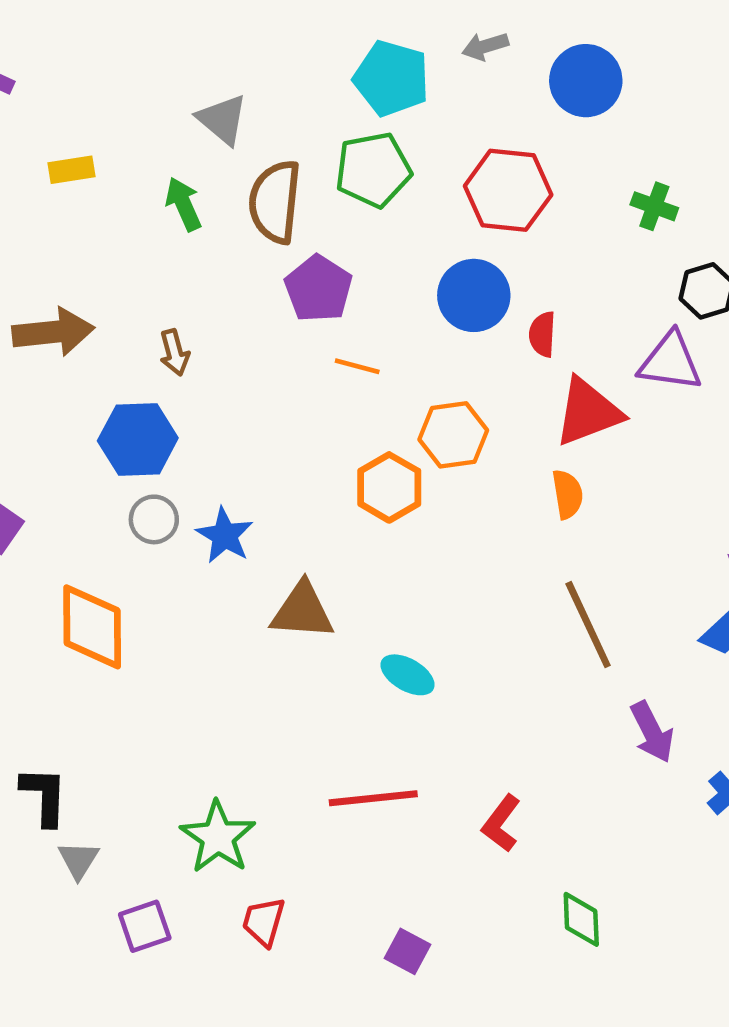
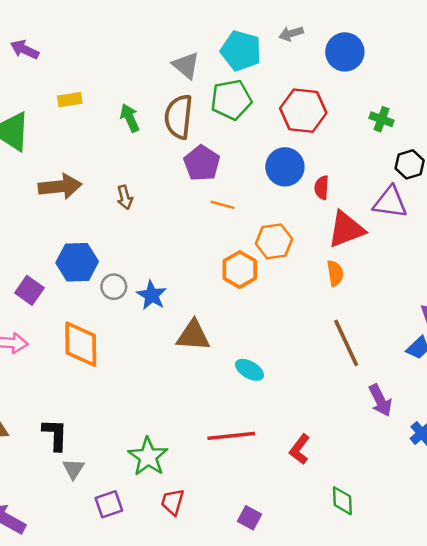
gray triangle: (222, 119) -> (186, 65), moved
blue hexagon: (138, 439) -> (77, 262), moved

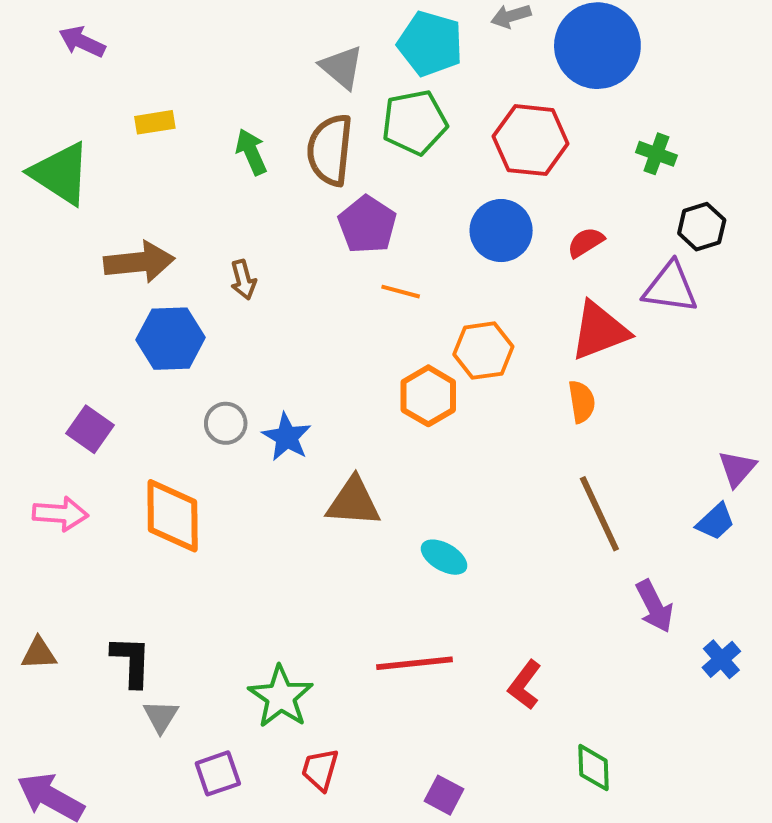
blue circle: (345, 52) -> (597, 46), size x1.4
red semicircle: (322, 188) -> (586, 242), moved, turned 55
blue hexagon: (77, 262) -> (171, 339), moved

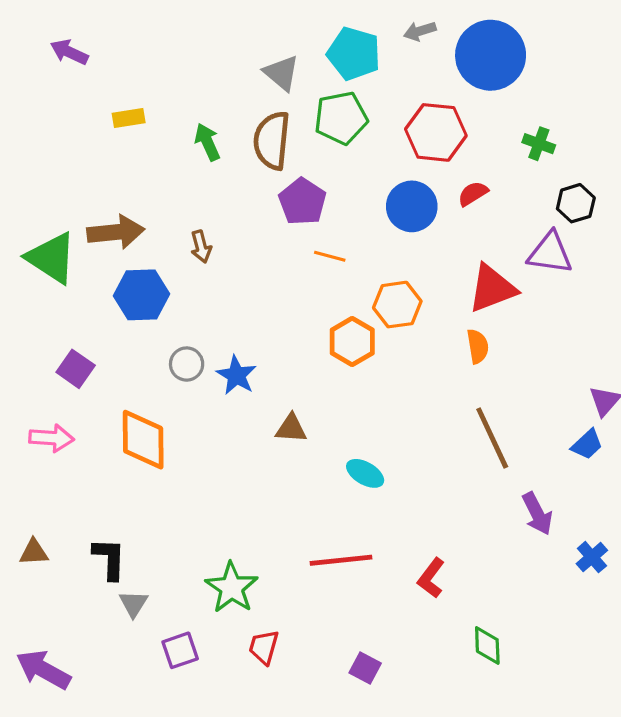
green triangle: (60, 173) -> (51, 258), moved
red semicircle: (586, 242) -> (473, 194), moved
brown triangle: (354, 502) -> (291, 428), size x0.7

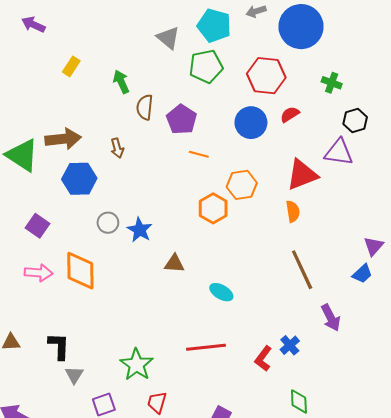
yellow rectangle: (129, 118) -> (71, 66), turned -48
brown semicircle: (272, 140) -> (145, 107), moved, size x0.7
pink arrow: (51, 438) -> (39, 273), moved
blue cross: (592, 557) -> (290, 345), moved

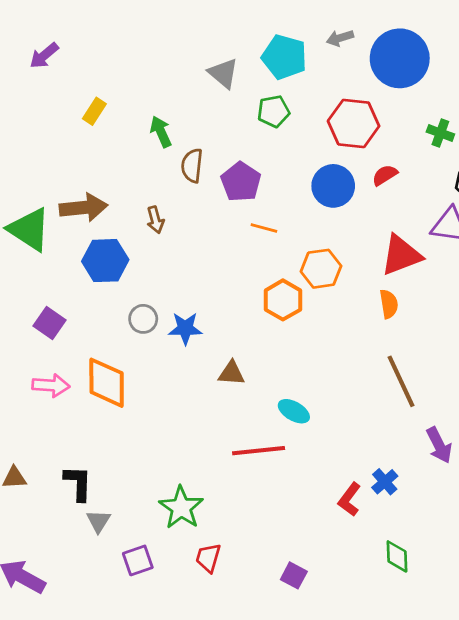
purple arrow: (33, 25) -> (44, 56), turned -65
green pentagon: (206, 66) -> (273, 111), size x0.7
blue star: (140, 230) -> (185, 328), turned -30
red line: (206, 347) -> (259, 451), moved

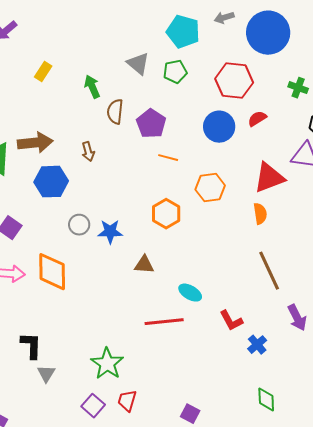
gray triangle: (223, 73) -> (138, 64), moved
orange hexagon: (283, 300) -> (166, 214), moved
red L-shape: (349, 499) -> (231, 321), moved, turned -65
purple square: (138, 560) -> (93, 406), moved, turned -30

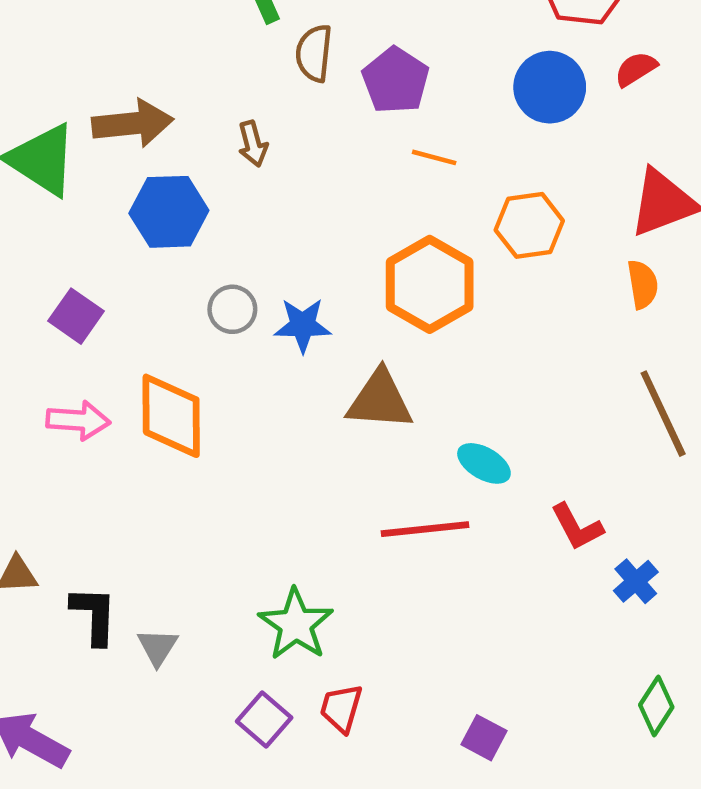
orange hexagon: (166, 214) -> (430, 284), size x1.4
brown triangle: (144, 265) -> (380, 400), size x1.5
black L-shape: (31, 346) -> (94, 615), moved
green diamond: (266, 400) -> (656, 706), turned 35

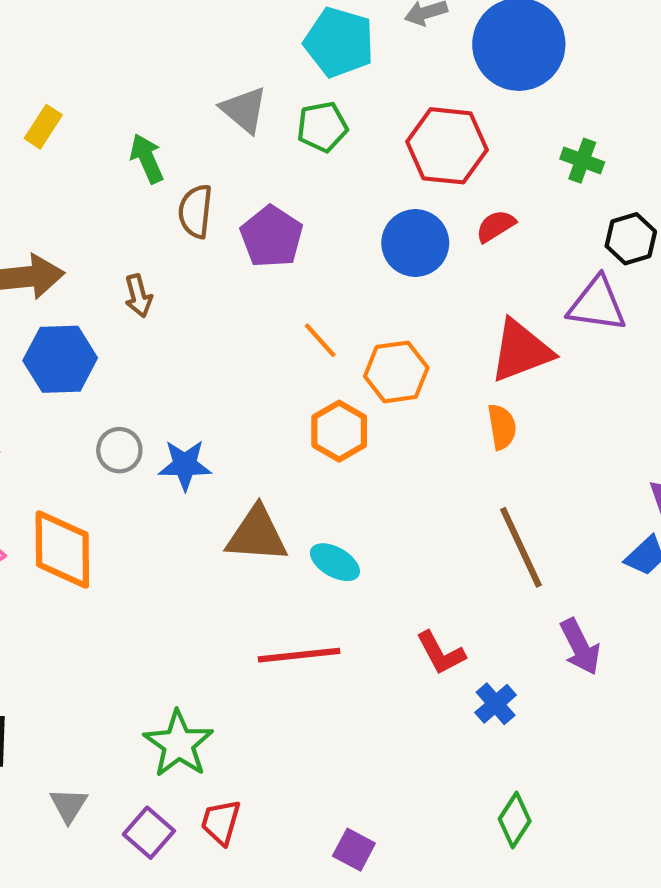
orange line: (434, 157) -> (320, 340), moved, turned 33
orange hexagon: (430, 284) -> (339, 431), moved, size x0.7
cyan ellipse: (484, 463) -> (335, 562), moved
gray triangle: (158, 647) -> (69, 805), moved

